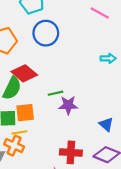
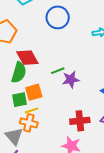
blue circle: (46, 33) -> (58, 17), moved
red diamond: (24, 73) -> (27, 58), turned 30

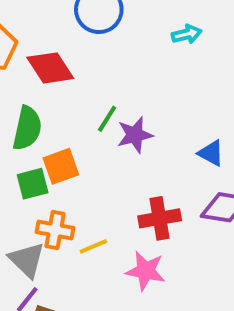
red diamond: (27, 58) -> (50, 68), moved
green line: (58, 71) -> (107, 119), turned -32
yellow line: (32, 110) -> (93, 246), moved

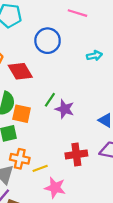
purple star: (135, 135) -> (65, 109), turned 30
orange square: (61, 166) -> (22, 114), moved, turned 30
pink star: (146, 271) -> (55, 188), moved

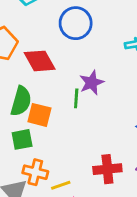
green line: (50, 100) -> (76, 98), turned -32
purple star: (65, 109) -> (92, 83), moved, turned 30

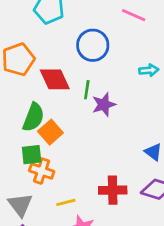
green line: (76, 98) -> (87, 90), moved
orange square: (39, 115) -> (50, 132), turned 30
orange cross: (35, 172) -> (42, 171), moved

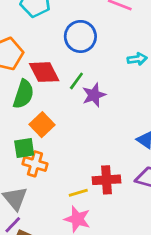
green line: (87, 90) -> (76, 81), turned 30
green semicircle: (33, 117) -> (23, 94), moved
yellow line: (66, 202) -> (78, 193), moved

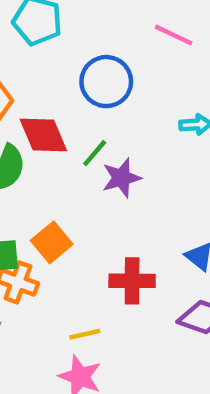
orange square: (42, 125) -> (52, 242), moved
red cross: (106, 180) -> (132, 281), moved

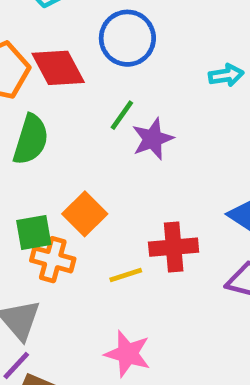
red diamond: (43, 135) -> (58, 68), moved
yellow line: (85, 334) -> (126, 275), moved

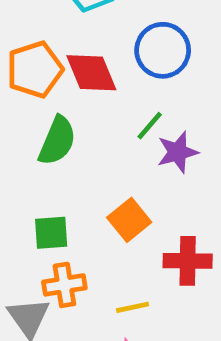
orange square: (85, 214) -> (129, 220), moved
orange cross: (53, 260) -> (64, 285), moved, turned -30
yellow line: (126, 275) -> (133, 307), moved

